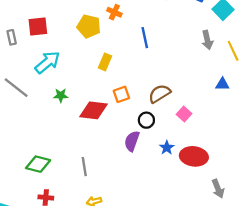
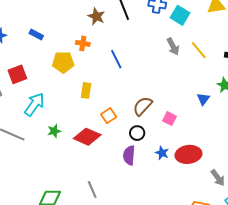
blue triangle: (222, 84) -> (203, 99), moved, turned -40
red diamond: (93, 110) -> (87, 137), turned 32

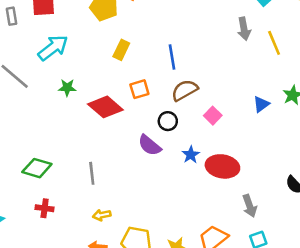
blue line: (116, 59) -> (172, 57), moved
purple semicircle: (129, 155) -> (150, 145), turned -72

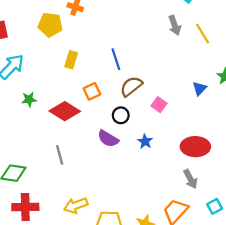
red ellipse: (222, 166) -> (195, 147), moved
gray line: (92, 173) -> (60, 155), moved
gray arrow: (250, 206) -> (190, 179), moved
red cross: (45, 208) -> (25, 207), size x1.6
yellow arrow: (102, 215) -> (76, 205), size x1.5

